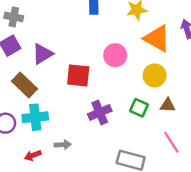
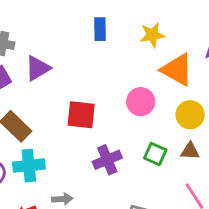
purple triangle: (42, 54) -> (38, 68), moved
pink circle: (115, 55) -> (141, 102), moved
yellow circle: (155, 75) -> (190, 115), moved

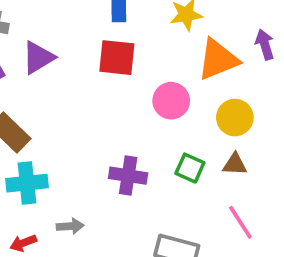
orange triangle: (177, 70) -> (218, 59), turned -51
red square: (81, 115) -> (117, 58), moved
purple cross: (107, 160) -> (128, 176), turned 32

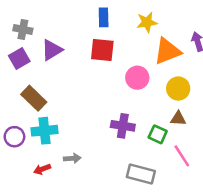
green square: (190, 168) -> (158, 134), moved
purple cross: (128, 176) -> (123, 126), moved

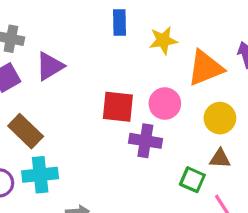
yellow star: (147, 22) -> (163, 40), moved
red square: (102, 50) -> (118, 107), moved
purple cross: (123, 126) -> (145, 141), moved

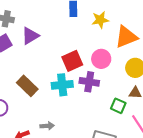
red square: (118, 107) -> (72, 61), turned -30
brown rectangle: (26, 131) -> (27, 86), moved
cyan cross: (40, 175) -> (62, 85), moved

